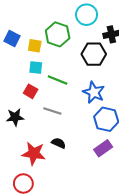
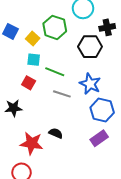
yellow square: (35, 46) -> (33, 38), turned 32
gray line: (52, 111) -> (62, 94), moved

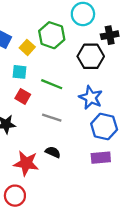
cyan square: (34, 60) -> (19, 72), moved
gray line: (62, 94) -> (52, 118), moved
purple rectangle: (99, 138) -> (101, 158), turned 30

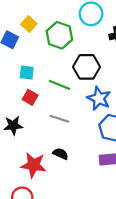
yellow square: (27, 47) -> (29, 24), moved
black hexagon: (91, 56) -> (86, 67), moved

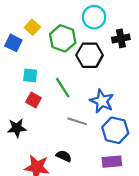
black hexagon: (86, 67) -> (90, 55), moved
green line: (59, 85) -> (63, 88), turned 35
gray line: (59, 119) -> (77, 121), moved

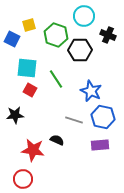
yellow square: (32, 27) -> (29, 25), turned 32
black cross: (121, 38) -> (108, 35), turned 35
cyan square: (30, 75) -> (27, 68), size x1.5
gray line: (77, 121) -> (74, 120), moved

